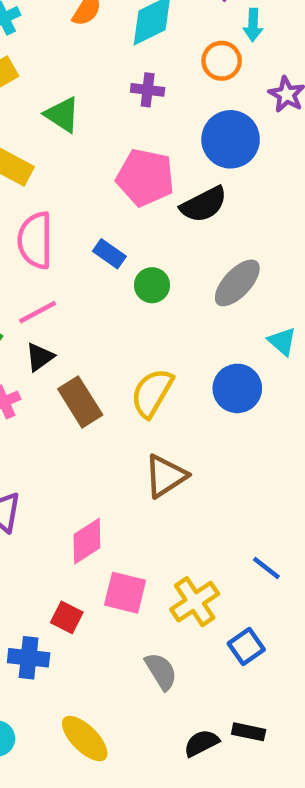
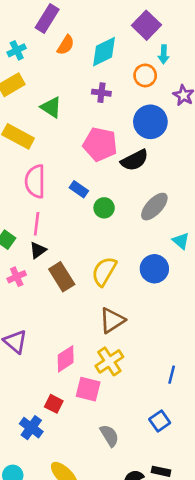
pink line: (38, 312) -> (37, 224), turned -55
blue line: (266, 568) -> (172, 375), turned 66
yellow cross: (195, 602) -> (109, 361), moved
blue cross: (29, 658) -> (31, 428), turned 30

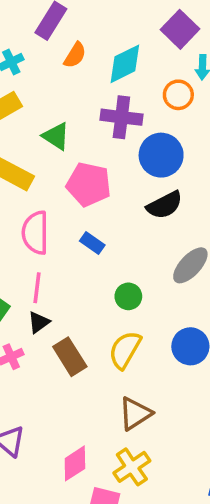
purple cross: (101, 93) -> (121, 117), size x1.6
blue circle: (150, 122) -> (161, 155), moved
pink pentagon: (100, 144) -> (89, 184), moved
green circle: (104, 208) -> (128, 296), moved

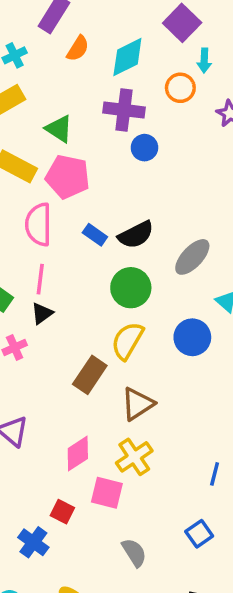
blue circle: (161, 155) -> (144, 148), moved, size x0.6
pink pentagon: (89, 184) -> (68, 177), moved
black semicircle: (165, 205) -> (136, 235), moved
green circle: (128, 296) -> (131, 288), size x1.5
brown rectangle: (70, 357) -> (90, 375), moved, turned 66

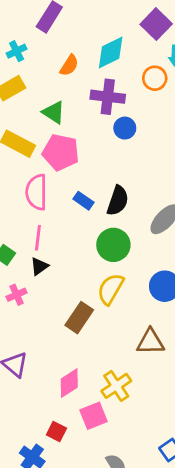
orange semicircle: (78, 48) -> (69, 65), moved
black semicircle: (136, 235) -> (118, 201), turned -44
brown triangle: (138, 404) -> (150, 342), moved, turned 32
pink square: (107, 493) -> (93, 416), turned -36

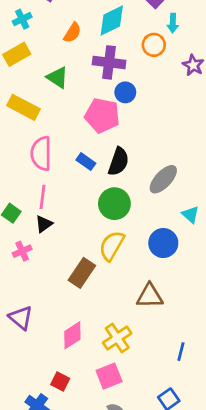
pink pentagon: (61, 152) -> (102, 115), moved
pink square: (93, 416) -> (109, 376), moved

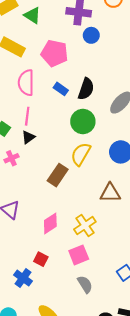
green triangle: (57, 77) -> (32, 15), moved
pink pentagon: (102, 115) -> (55, 53), moved

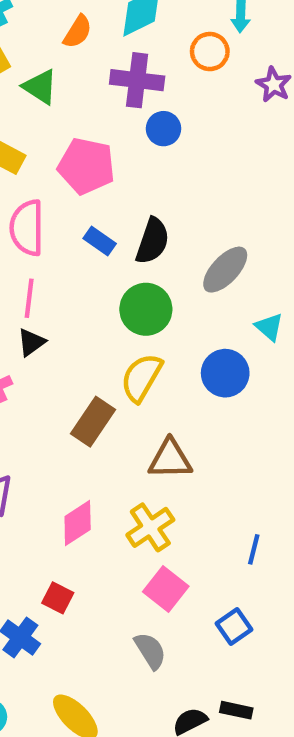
brown triangle: (110, 193) -> (170, 459), moved
pink square: (79, 255) -> (166, 589), moved, turned -30

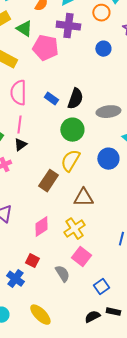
blue circle: (164, 129) -> (103, 49), moved
pink pentagon: (86, 166) -> (45, 48), moved
gray ellipse: (225, 270) -> (108, 112), turned 40
blue square: (234, 626) -> (101, 287), moved
gray semicircle: (150, 651) -> (62, 274), moved

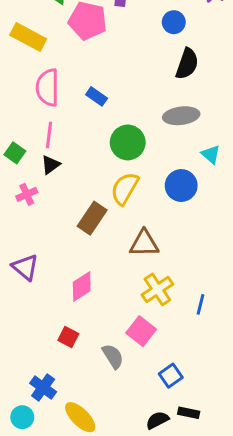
black semicircle: (75, 99) -> (187, 64), moved
yellow cross: (74, 229) -> (157, 289), moved
blue cross: (15, 279) -> (43, 387), moved

